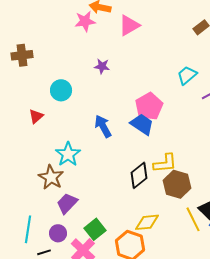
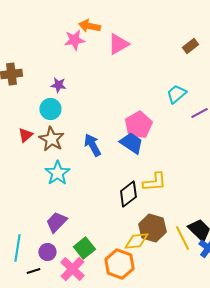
purple star: (102, 66) -> (58, 85), moved
brown star: (51, 177) -> (51, 139), moved
brown hexagon: (177, 184) -> (152, 228), moved

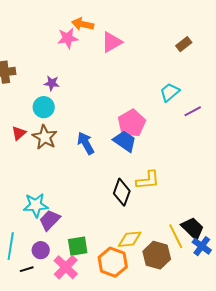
cyan star: (57, 173) -> (36, 205), moved, turned 30
black diamond: (128, 194) -> (122, 192), turned -32
brown hexagon: (152, 228) -> (157, 255), moved
green square: (84, 248) -> (78, 246), turned 30

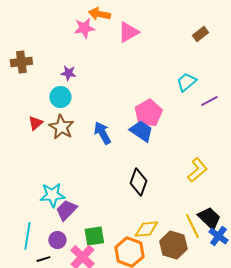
yellow L-shape: (148, 180) -> (197, 170), moved, turned -35

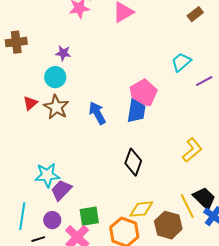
blue trapezoid: (141, 131) -> (136, 111), turned 65

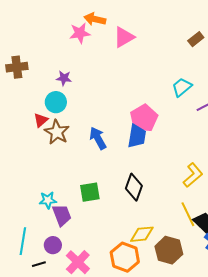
red triangle: (30, 103) -> (41, 120), moved
cyan star: (47, 175) -> (48, 200), size x0.7
purple trapezoid: (61, 190) -> (62, 215), turned 115
yellow line: (187, 206) -> (188, 214), moved
green square: (89, 216) -> (90, 192), moved

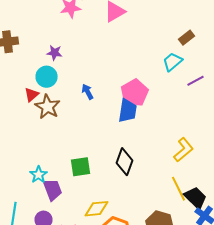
brown rectangle: (196, 39) -> (186, 38), moved
blue arrow: (98, 138) -> (88, 92), moved, size x0.7
cyan star: (48, 200) -> (38, 175), turned -30
yellow diamond: (142, 234) -> (96, 209), moved

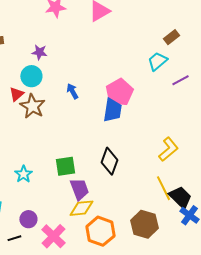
purple trapezoid: (52, 190) -> (79, 189), moved

